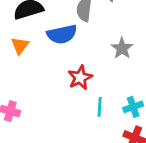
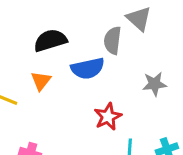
gray star: (122, 48) -> (154, 84), turned 30

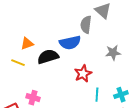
black semicircle: (50, 40) -> (48, 57), moved
orange triangle: (41, 81) -> (27, 44), moved, turned 32

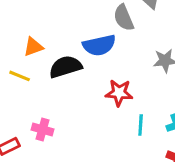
gray semicircle: (86, 25) -> (124, 18), turned -30
red star: (83, 74) -> (119, 93), turned 30

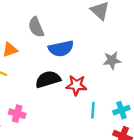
gray semicircle: (124, 18) -> (36, 27), moved
black semicircle: (65, 67) -> (48, 79), moved

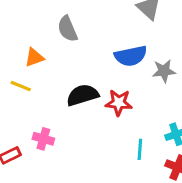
blue semicircle: (61, 48) -> (131, 56), moved
cyan line: (93, 110) -> (140, 149), moved

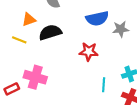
black semicircle: (83, 95) -> (50, 32), moved
pink cross: (43, 139) -> (35, 77), size x1.5

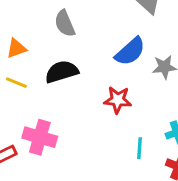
blue semicircle: (97, 18) -> (130, 51), turned -30
orange triangle: (29, 20) -> (16, 48), moved

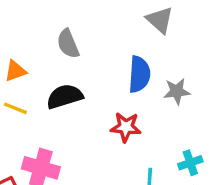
blue semicircle: (130, 51) -> (139, 74), turned -44

